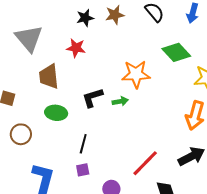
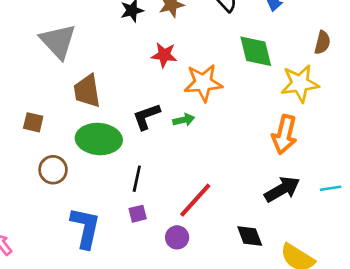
red star: (76, 48) -> (164, 55), moved
green diamond: (176, 52) -> (256, 51), turned 32
green ellipse: (56, 113) -> (99, 139), size x1.5
red line: (145, 163) -> (195, 200), moved

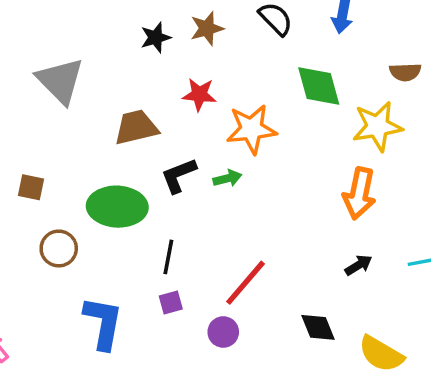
brown semicircle: (322, 43) -> (405, 72), turned 75
brown trapezoid: (87, 91) -> (136, 127), moved, turned 87
black arrow: (282, 189) -> (359, 265), size x0.6

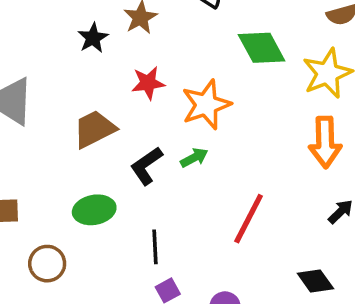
green ellipse: (117, 207) -> (94, 210), size x0.7
red line: (246, 283) -> (249, 219), moved

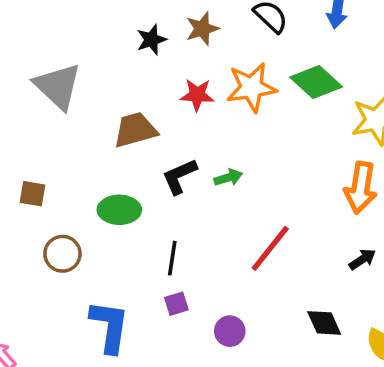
green diamond: (262, 48) -> (316, 82), turned -30
orange star: (206, 105) -> (251, 87), moved

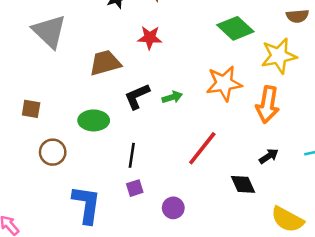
orange star: (251, 87) -> (224, 83), moved
black diamond: (324, 323) -> (243, 184), moved

